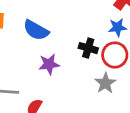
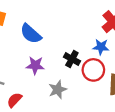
gray star: (105, 83) -> (58, 90), moved

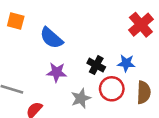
blue star: (101, 47) -> (126, 63), moved
red circle: (93, 70) -> (112, 89), moved

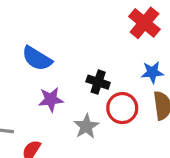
blue star: (126, 63) -> (152, 72), moved

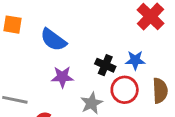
blue star: (152, 72) -> (135, 60), moved

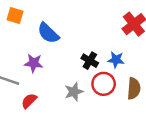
purple star: (62, 77) -> (34, 63), moved

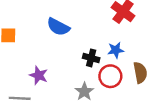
blue semicircle: (48, 33) -> (58, 27), moved
purple star: (34, 63) -> (39, 75), turned 30

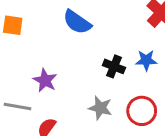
red circle: (110, 76) -> (142, 111), moved
gray star: (84, 92) -> (100, 108), turned -30

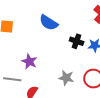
black cross: (114, 66) -> (77, 41), moved

